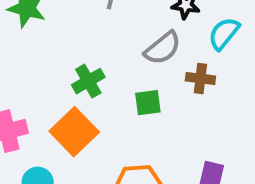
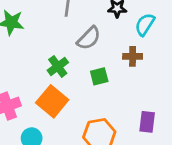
gray semicircle: (163, 48) -> (89, 38), moved

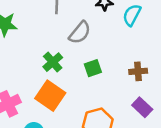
brown cross: (133, 56) -> (138, 71), moved
purple rectangle: (147, 122) -> (142, 107), turned -48

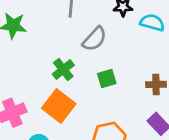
cyan semicircle: (132, 15) -> (152, 23), turned 75

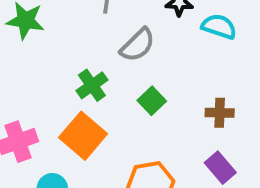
green square: (107, 78) -> (152, 101), turned -30

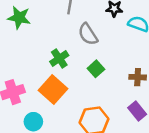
gray semicircle: (138, 45) -> (88, 34), turned 100

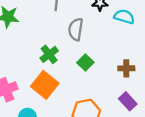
gray semicircle: (88, 34) -> (76, 29), turned 45

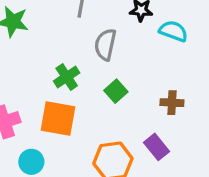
orange square: (45, 85) -> (58, 119), turned -32
purple rectangle: (128, 101) -> (157, 147), moved

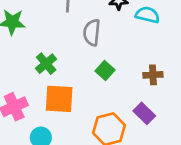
green cross: (67, 77) -> (46, 64), moved

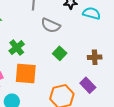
gray semicircle: (92, 33) -> (51, 25), turned -72

